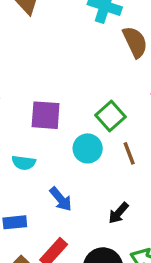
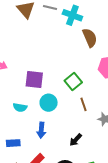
cyan circle: (88, 148) -> (49, 103), moved
blue arrow: (61, 199) -> (41, 130), turned 42

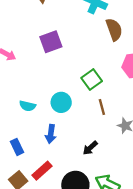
purple square: (34, 79) -> (51, 42), moved, turned -30
blue rectangle: (13, 143) -> (17, 147), turned 64

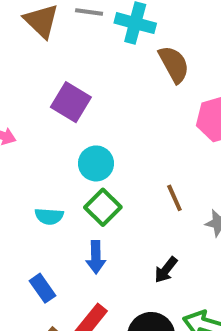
purple square: (51, 42) -> (71, 102), turned -30
green square: (92, 79) -> (103, 207), moved
cyan circle: (61, 102) -> (96, 163), moved

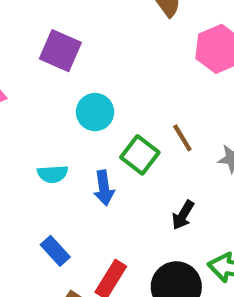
green square: (103, 207) -> (140, 155), moved
blue arrow: (96, 257) -> (104, 188), moved

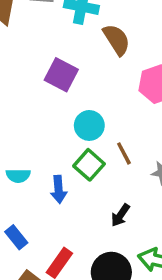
purple square: (60, 51) -> (61, 75), moved
cyan circle: (95, 112) -> (89, 125), moved

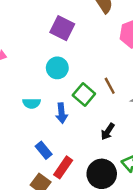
cyan circle: (89, 125) -> (57, 68), moved
blue rectangle: (16, 237) -> (44, 150), moved

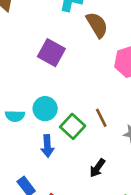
cyan circle: (57, 68) -> (45, 109), moved
cyan semicircle: (32, 103) -> (15, 116), moved

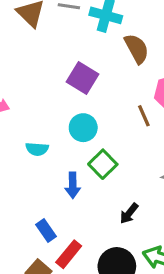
cyan circle: (45, 109) -> (83, 128), moved
brown line: (101, 118) -> (144, 116), moved

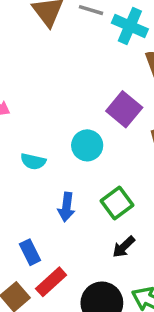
purple square: (83, 78) -> (124, 109), moved
green square: (103, 164) -> (117, 203), moved

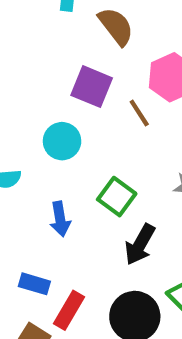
black arrow: (124, 247) -> (140, 244), size x1.4
blue rectangle: (30, 252) -> (34, 284), turned -30

